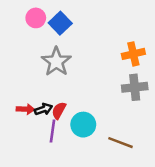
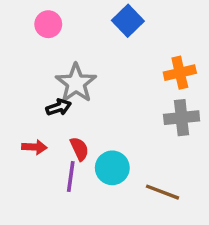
blue square: (60, 23) -> (128, 21), moved
black arrow: (43, 109) -> (59, 107), moved
red semicircle: (59, 110) -> (79, 149), turned 126

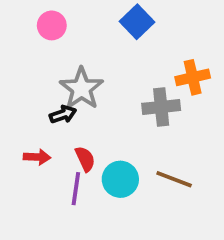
gray cross: (182, 118) -> (161, 107), moved
brown line: (162, 192) -> (174, 179), moved

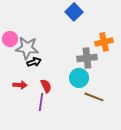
pink circle: (52, 25) -> (10, 39), moved
gray star: (81, 88) -> (27, 48), moved, turned -30
cyan circle: (120, 179) -> (79, 78), moved

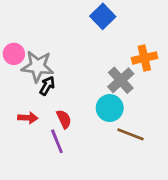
gray cross: (87, 58) -> (121, 80), turned -36
black arrow: (34, 62) -> (47, 86), turned -40
purple line: (41, 102) -> (57, 141), turned -30

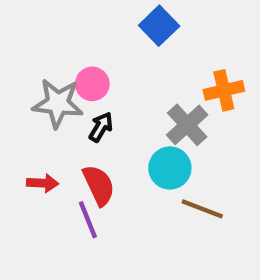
pink circle: (14, 54) -> (92, 84), moved
black arrow: (47, 86) -> (101, 127), moved
red semicircle: (64, 119) -> (99, 185), size x1.4

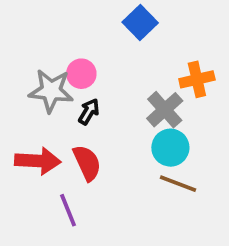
cyan circle: (170, 168) -> (170, 148), moved
red arrow: (43, 183) -> (38, 161), size x1.6
purple line: (88, 220) -> (68, 210), moved

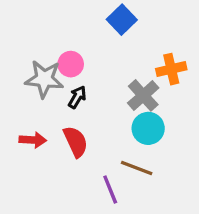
red arrow: (38, 161) -> (33, 140), size x0.7
brown line: (178, 184) -> (137, 168), moved
purple line: (68, 210) -> (110, 189), moved

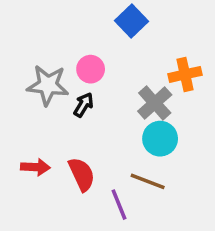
pink circle: (71, 64) -> (91, 69), moved
red arrow: (33, 140) -> (35, 167), moved
red semicircle: (76, 142) -> (82, 174), moved

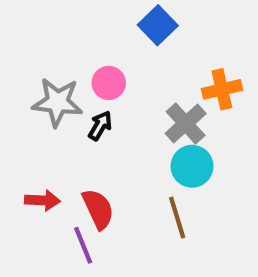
brown line: (148, 181) -> (177, 217), turned 52
purple line: (119, 205) -> (83, 245), moved

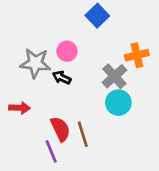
black arrow: (100, 126) -> (62, 78), turned -96
red arrow: (42, 200) -> (20, 108), moved
brown line: (177, 217) -> (83, 134), moved

